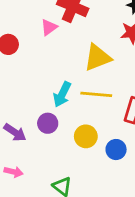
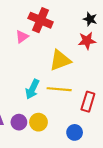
purple circle: (48, 123) -> (19, 122), moved
yellow circle: (86, 136) -> (38, 122), moved

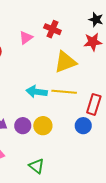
red cross: (41, 20) -> (52, 29), moved, size x0.7
cyan arrow: (32, 89) -> (37, 92), turned 72
blue circle: (75, 132) -> (83, 126), moved

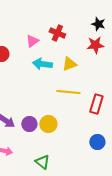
yellow triangle: (65, 62) -> (69, 64), size x0.7
cyan arrow: (37, 92) -> (42, 64), moved
blue circle: (83, 126) -> (97, 142), moved

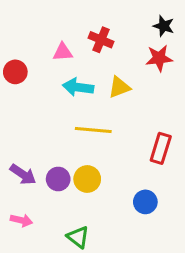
pink triangle: (32, 41) -> (63, 52), turned 32
yellow line: (68, 92) -> (93, 130), moved
blue circle: (97, 142) -> (145, 202), moved

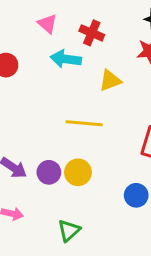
pink triangle: (63, 52) -> (47, 24), moved, turned 45
cyan arrow: (78, 87) -> (66, 59), moved
green triangle: (78, 237) -> (69, 231), turned 40

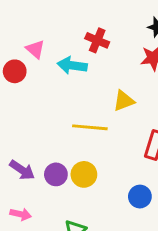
pink triangle: (47, 24) -> (35, 49), moved
yellow triangle: (110, 80) -> (124, 101), moved

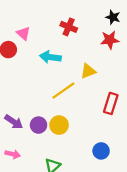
cyan arrow: (72, 65) -> (50, 57), moved
yellow line: (90, 127) -> (63, 91), turned -40
blue circle: (140, 197) -> (101, 151), moved

